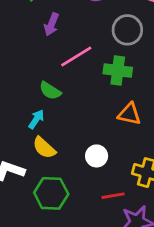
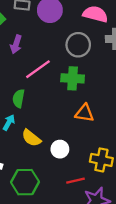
green semicircle: (50, 91) -> (19, 98), turned 72
yellow semicircle: (44, 148) -> (31, 138), moved

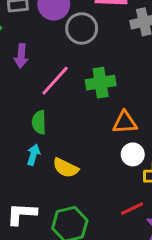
gray circle: (78, 45) -> (82, 28), moved
white circle: (60, 149) -> (133, 154), moved

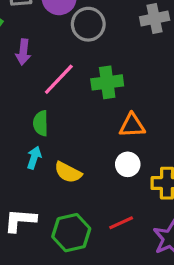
white circle: (133, 154) -> (128, 164), moved
red line: (132, 209) -> (121, 223), moved

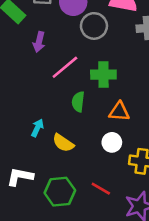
green semicircle: (41, 123) -> (78, 102), moved
red line: (121, 223) -> (101, 189), turned 48

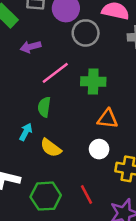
purple arrow: (39, 42) -> (31, 47), turned 60
green semicircle: (78, 102) -> (44, 107), moved
red line: (101, 189) -> (86, 195), turned 30

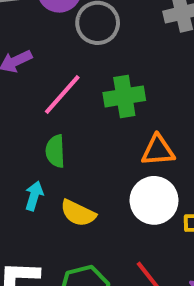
white circle: (99, 149) -> (154, 200), size x1.5

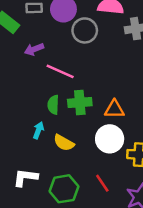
pink line: (62, 95) -> (60, 71), turned 68
green cross: (124, 96) -> (80, 103), moved

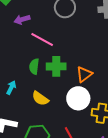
orange triangle: (114, 109) -> (84, 74), turned -42
cyan arrow: (38, 130) -> (11, 88), moved

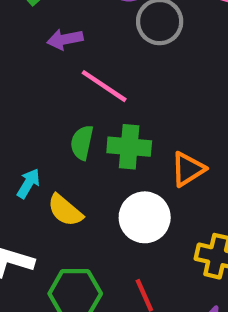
yellow semicircle: (40, 98) -> (65, 210), moved
white circle: (78, 98) -> (145, 217), moved

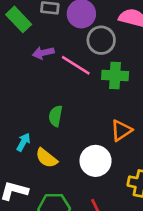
pink line: (104, 86) -> (76, 65), moved
green cross: (129, 147) -> (115, 76), moved

